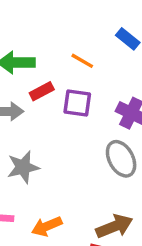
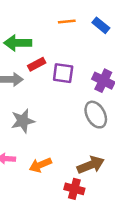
orange line: (82, 61) -> (67, 22), moved, turned -36

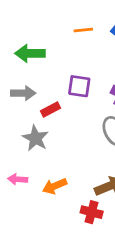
red rectangle: (37, 64) -> (50, 109), moved
gray star: (23, 121) -> (35, 138), turned -30

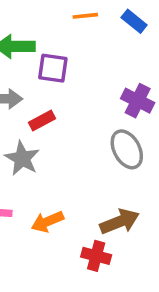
purple square: (79, 86) -> (53, 68), moved

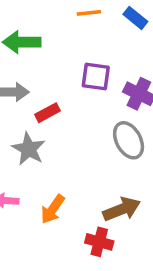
purple square: (53, 68) -> (96, 77), moved
orange arrow: (47, 222) -> (53, 209), turned -32

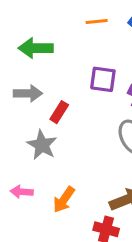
red rectangle: (48, 113) -> (59, 112), turned -30

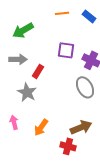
green arrow: (36, 48) -> (23, 30), turned -30
pink arrow: (22, 192) -> (14, 122), turned 72

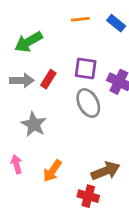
red rectangle: (38, 71) -> (48, 79), moved
gray ellipse: (85, 87) -> (88, 103), moved

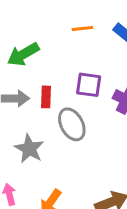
red rectangle: (48, 79) -> (46, 97), turned -30
gray ellipse: (88, 103) -> (72, 124), moved

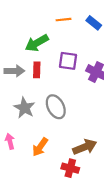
green arrow: (23, 54) -> (37, 43), moved
gray ellipse: (72, 124) -> (56, 107), moved

